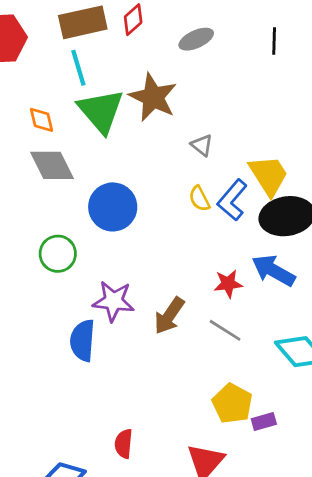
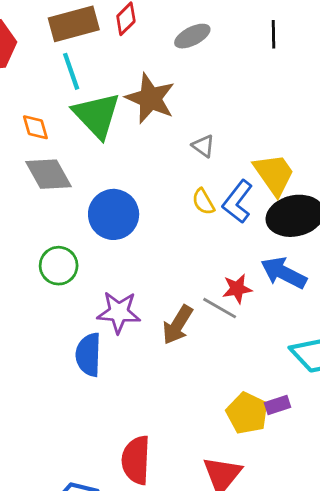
gray line: (225, 330) -> (220, 308), moved
purple rectangle: (264, 421) -> (278, 405), moved
red semicircle: (124, 444) -> (136, 460), size x1.6

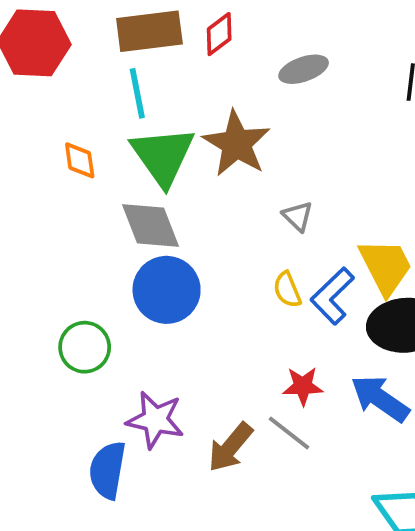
gray diamond: (48, 174) -> (150, 226), moved
red star: (237, 289) -> (303, 386), moved

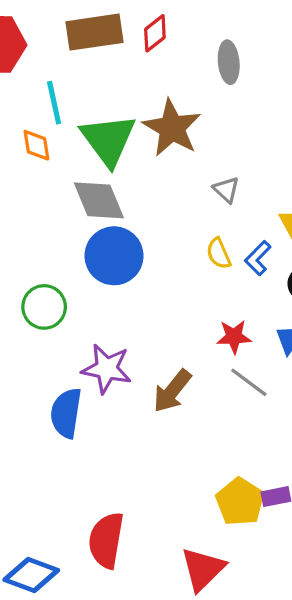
gray ellipse: (304, 69) -> (229, 62), turned -75
cyan line: (137, 93) -> (54, 103), moved
blue L-shape: (332, 296) -> (258, 258), size x0.7
gray line: (289, 433) -> (249, 382), moved

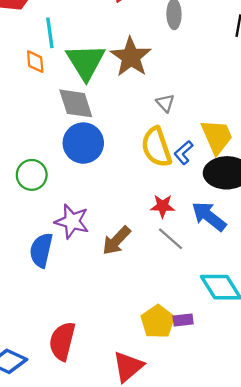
yellow semicircle: (219, 253) -> (156, 147), size x1.8

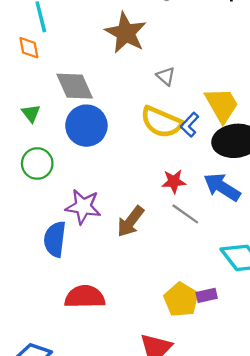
green triangle: (86, 62) -> (31, 113), moved, size x0.5
yellow semicircle: (156, 147) -> (161, 122), turned -42
red semicircle: (62, 341) -> (85, 297), moved, turned 81

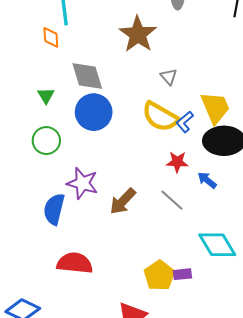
red star: (174, 181) -> (177, 162), moved
blue arrow: (222, 187) -> (207, 180), size x0.6

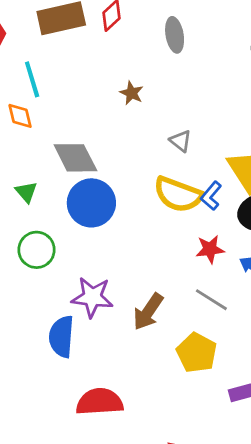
brown star: (138, 34) -> (132, 93), size x0.5
yellow pentagon: (159, 275) -> (197, 353), moved

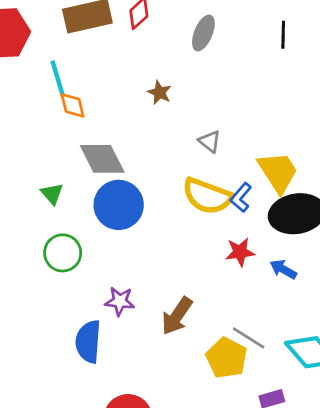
gray ellipse: (175, 35) -> (203, 33), turned 32
orange diamond: (20, 116) -> (73, 105), moved
purple star: (92, 297) -> (120, 301), size x0.7
gray line: (211, 300) -> (249, 338), moved

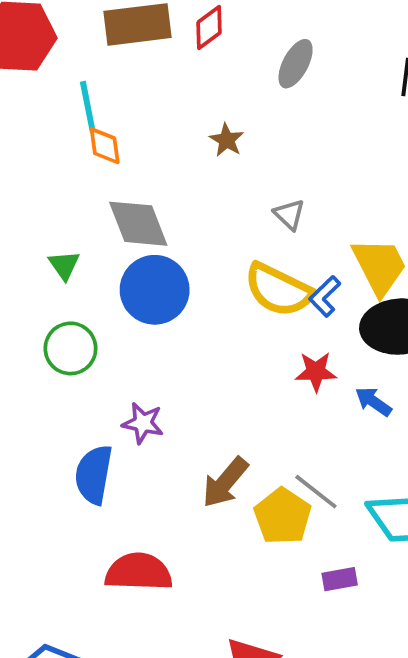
brown arrow: (177, 316) -> (225, 482), moved

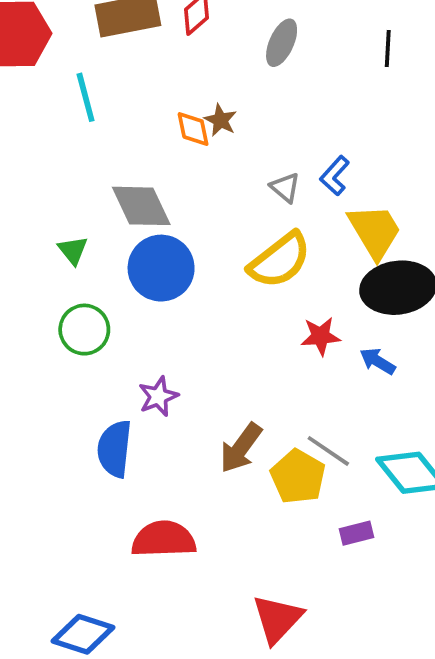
orange diamond: (105, 146) -> (193, 129), moved
yellow semicircle: (278, 290) -> (280, 260), turned -60
blue L-shape: (325, 296) -> (335, 176), moved
purple star: (143, 423) -> (158, 396), turned -30

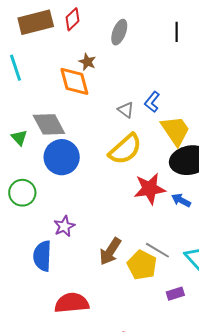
brown star: (220, 120) -> (87, 62), moved
orange diamond: (193, 129) -> (74, 81), size x1.6
green triangle: (73, 250) -> (19, 138), moved
red star: (321, 336) -> (150, 189), size x1.5

